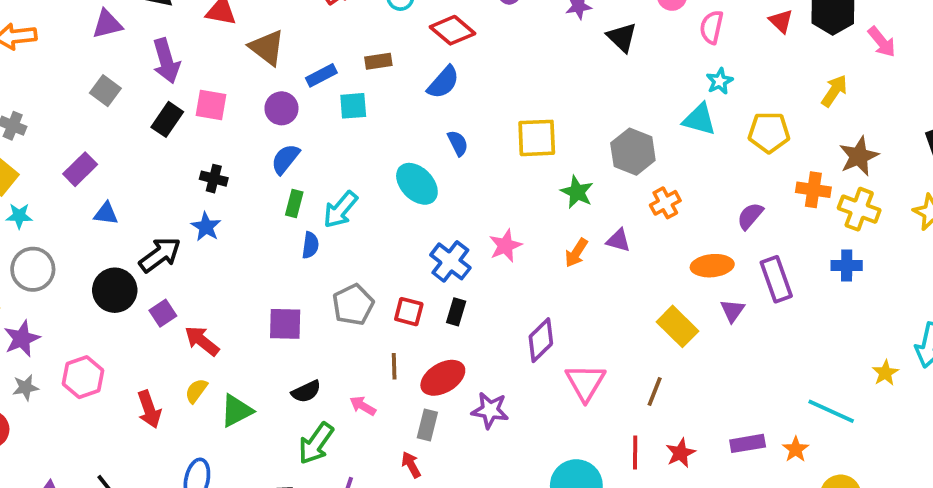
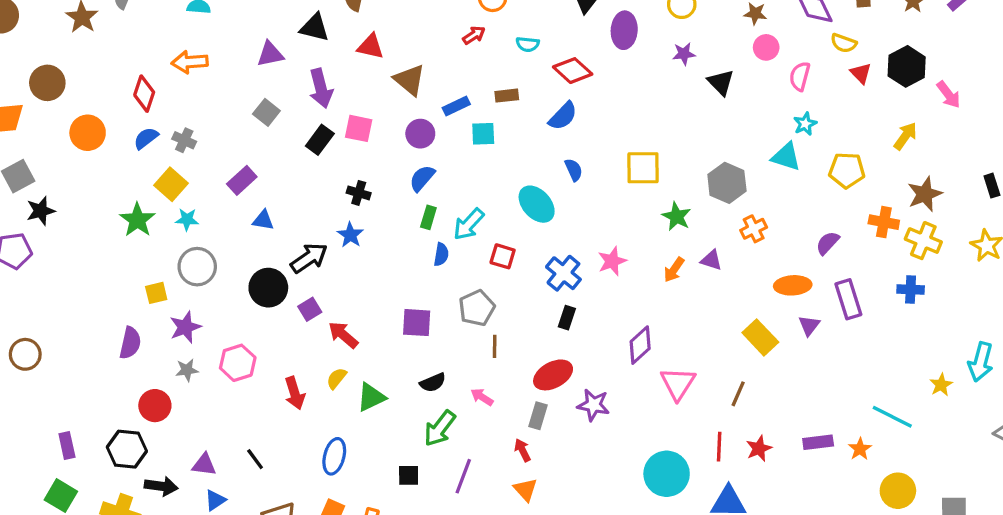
red square: (409, 312) -> (503, 256), moved
brown line: (394, 366) -> (495, 346), moved

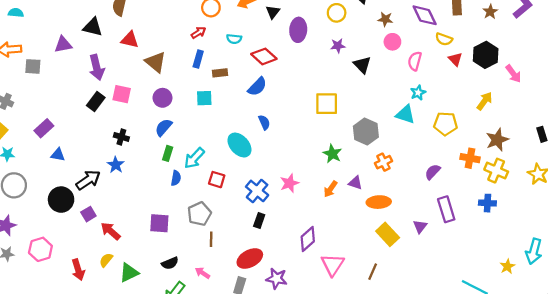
blue rectangle: (456, 106) -> (198, 59), moved, turned -49
gray square: (266, 112) -> (33, 66), moved, turned -35
yellow square: (643, 168) -> (327, 104), moved
orange ellipse: (793, 285) -> (379, 202), moved

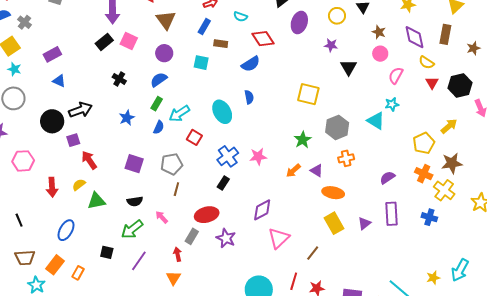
yellow pentagon: (446, 124) -> (424, 143), moved, turned 30
blue star: (116, 165) -> (127, 118), moved

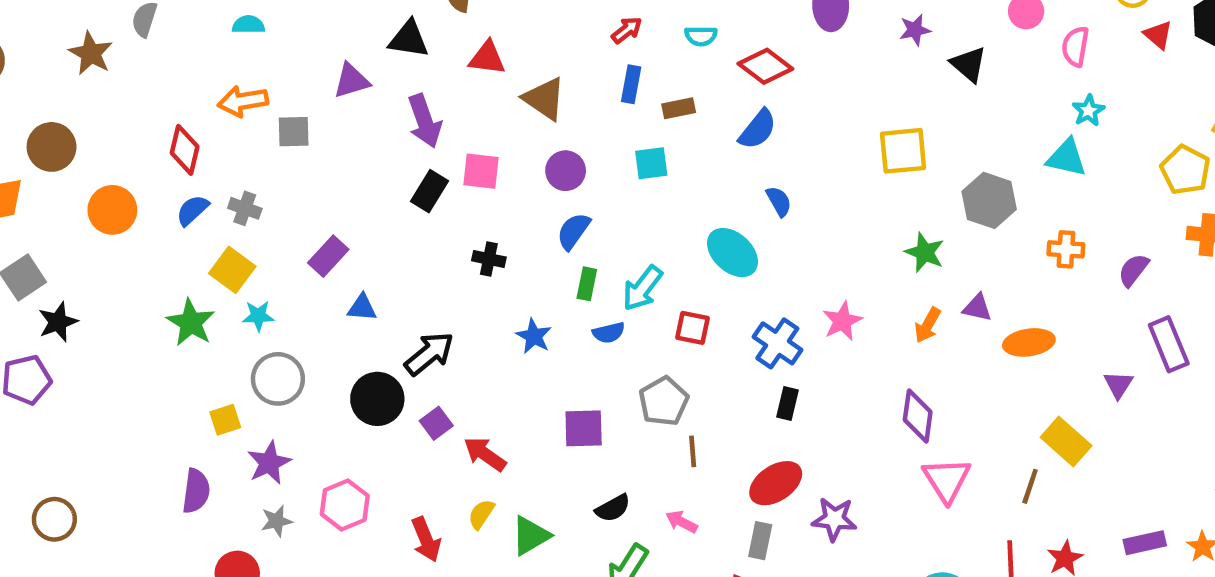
blue semicircle: (159, 127) -> (609, 333), turned 72
orange cross: (346, 158) -> (1066, 249), moved, turned 35
purple diamond: (262, 210) -> (918, 416), moved, turned -35
yellow rectangle: (334, 223) -> (1066, 441), moved

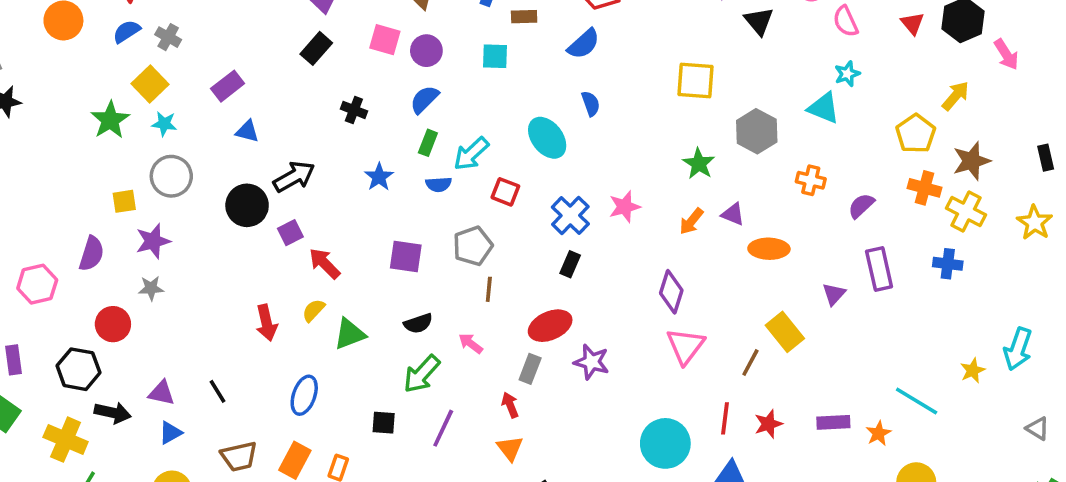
pink semicircle: (1075, 46) -> (846, 21), turned -44
pink square: (481, 171) -> (385, 40), moved
pink hexagon: (345, 505) -> (37, 284), moved

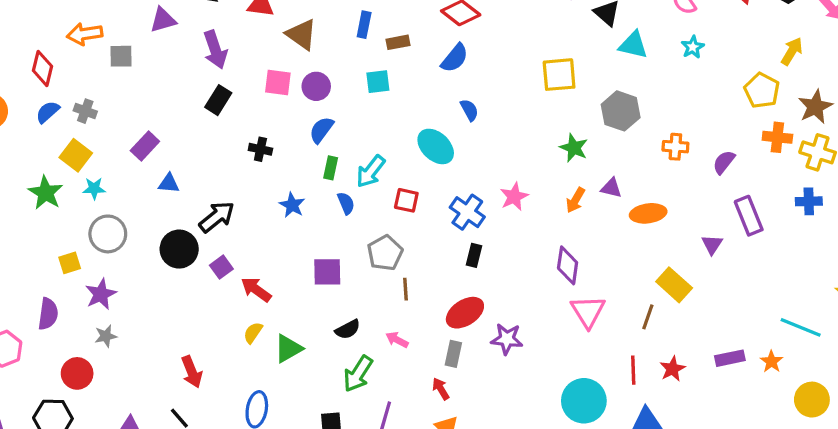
cyan triangle: (824, 108) -> (633, 45), moved
blue semicircle: (439, 184) -> (346, 203), turned -100
red arrow: (267, 323) -> (192, 372), moved

